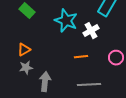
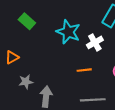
orange triangle: (24, 50) -> (12, 57), moved

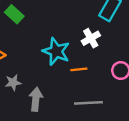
cyan star: (68, 32) -> (56, 51), moved

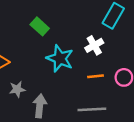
green rectangle: (14, 14) -> (40, 26), moved
orange line: (79, 69) -> (95, 76), moved

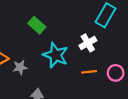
gray star: (17, 89) -> (20, 67), moved

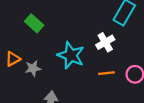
green rectangle: (37, 25) -> (34, 23), moved

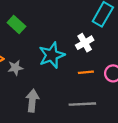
cyan star: (71, 55) -> (52, 55), turned 30

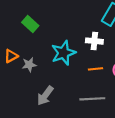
white cross: (85, 43) -> (94, 41), turned 35
gray arrow: (32, 101) -> (45, 96), turned -150

